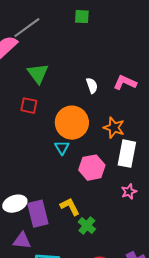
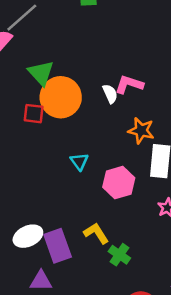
pink L-shape: (125, 83) -> (129, 84), moved
white semicircle: (92, 86) -> (110, 94), moved
orange circle: (72, 123) -> (61, 97), moved

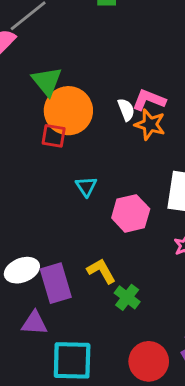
red square: (34, 114) -> (54, 136), moved
orange star: (141, 131) -> (150, 124), moved

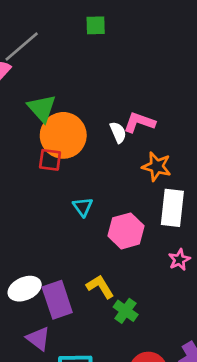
orange star: (150, 124) -> (157, 166), moved
purple triangle: (34, 323) -> (38, 338), turned 36

